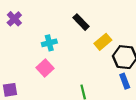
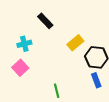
black rectangle: (81, 22) -> (45, 21), moved

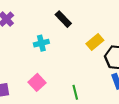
pink square: (20, 68) -> (37, 82), moved

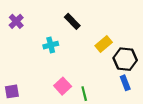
pink square: (37, 82) -> (63, 86), moved

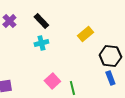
black rectangle: (72, 21) -> (41, 21), moved
yellow rectangle: (104, 44) -> (85, 34), moved

